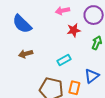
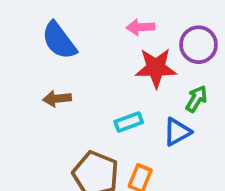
red star: (74, 30) -> (156, 68), size x1.5
blue triangle: (92, 76) -> (177, 132), moved

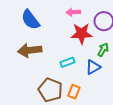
brown arrow: (57, 99) -> (30, 50), size x1.6

